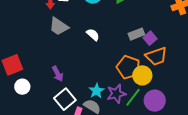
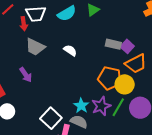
gray rectangle: (136, 34) -> (113, 44), turned 42
purple arrow: (58, 74) -> (26, 75), moved

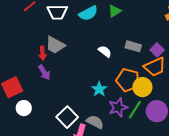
red arrow: (24, 24) -> (43, 53), moved
purple square: (127, 46) -> (157, 50), moved
white semicircle: (70, 50) -> (105, 51), moved
cyan star: (81, 106) -> (99, 89), moved

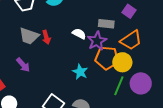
purple square: (157, 50) -> (129, 11), moved
red arrow: (43, 53) -> (46, 37), moved
purple star: (118, 107) -> (97, 41), moved

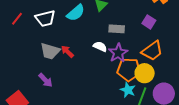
gray rectangle: (106, 24) -> (117, 29), moved
red arrow: (46, 37) -> (67, 52), turned 152
cyan star: (80, 72) -> (128, 90), moved

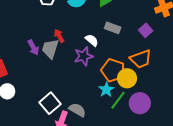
gray trapezoid: (50, 51) -> (50, 49), moved, turned 75
purple star: (118, 53) -> (84, 56), moved
purple arrow: (45, 80) -> (33, 47), moved

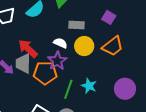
red arrow: (59, 36) -> (28, 49), size x1.5
orange pentagon: (113, 70) -> (45, 73), moved
yellow circle: (127, 78) -> (84, 46), moved
green line: (118, 100) -> (68, 89), moved

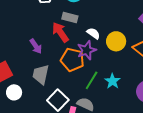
gray rectangle: (77, 25) -> (70, 18), moved
gray trapezoid: (23, 64) -> (41, 74), moved

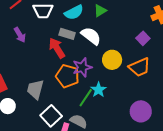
white semicircle: (93, 33) -> (91, 36), moved, size x1.5
purple arrow: (36, 46) -> (20, 35), moved
cyan star: (113, 81) -> (98, 90), moved

